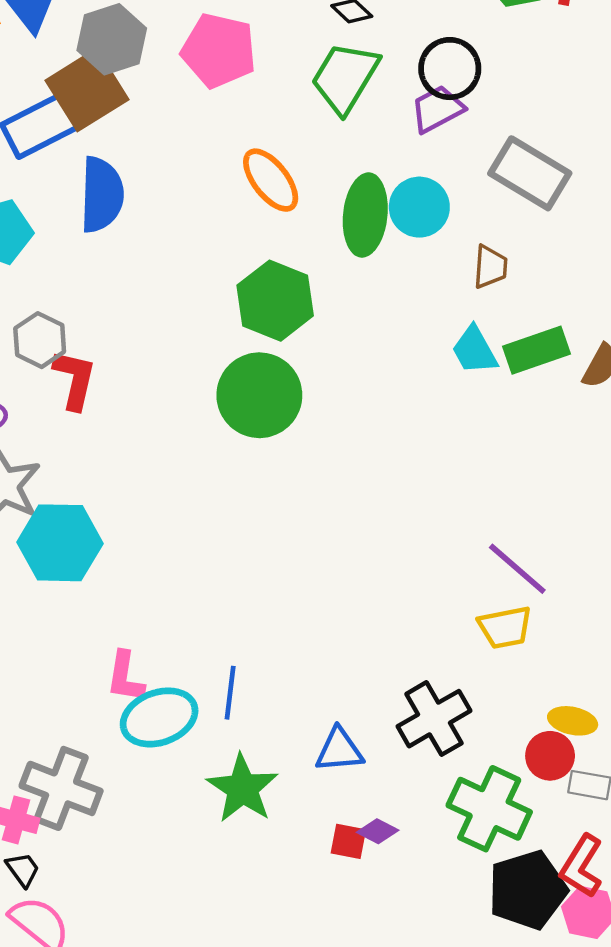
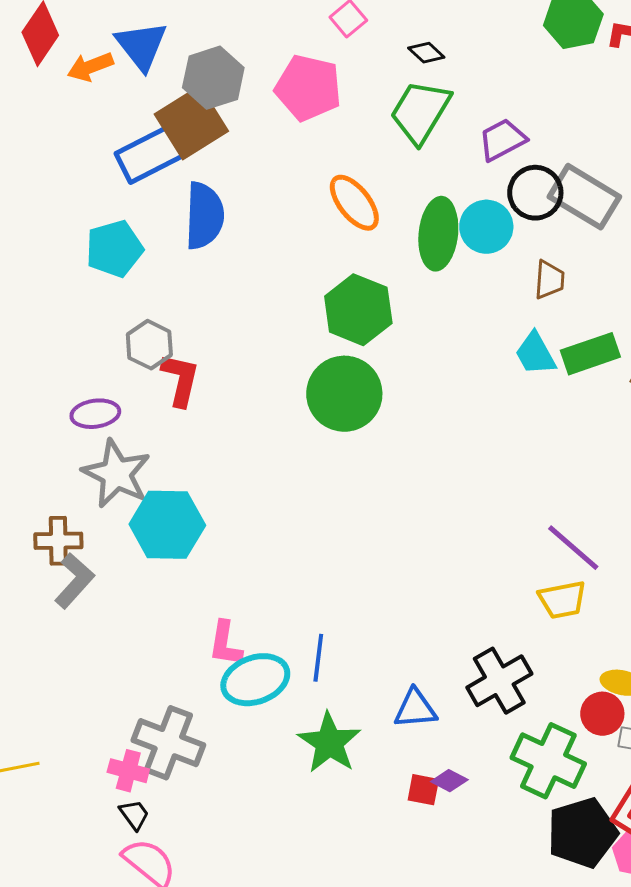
black circle: (450, 69) -> (535, 193), moved

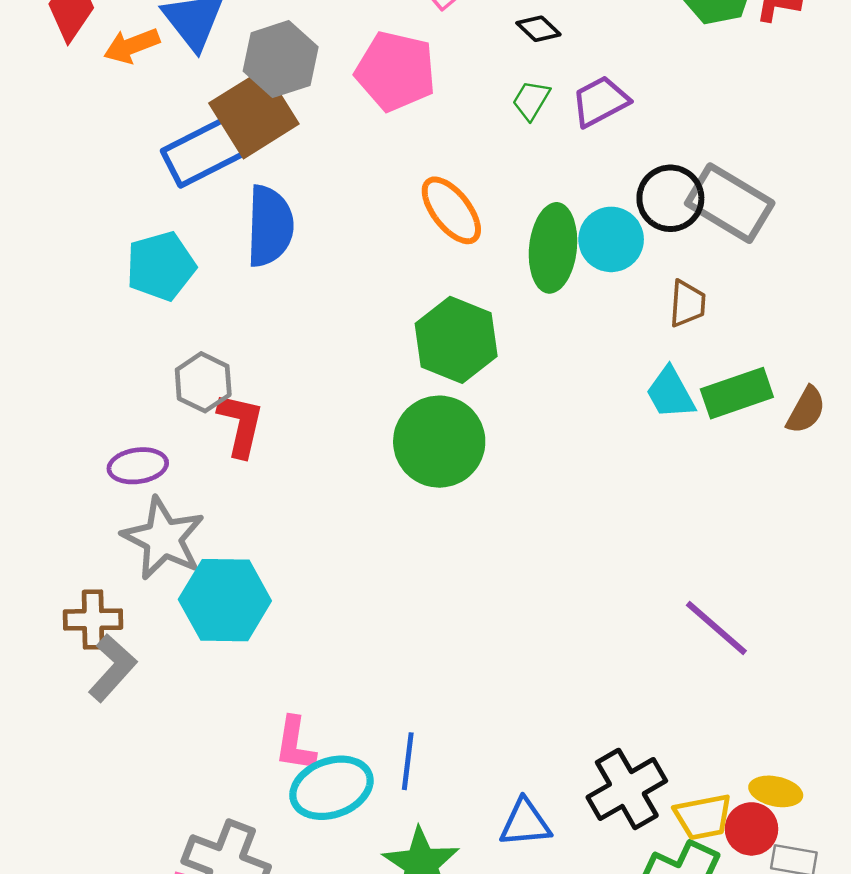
green trapezoid: (420, 112) -> (531, 100), size x0.5
purple trapezoid: (502, 140) -> (600, 101), moved
yellow trapezoid: (562, 600) -> (703, 817), moved

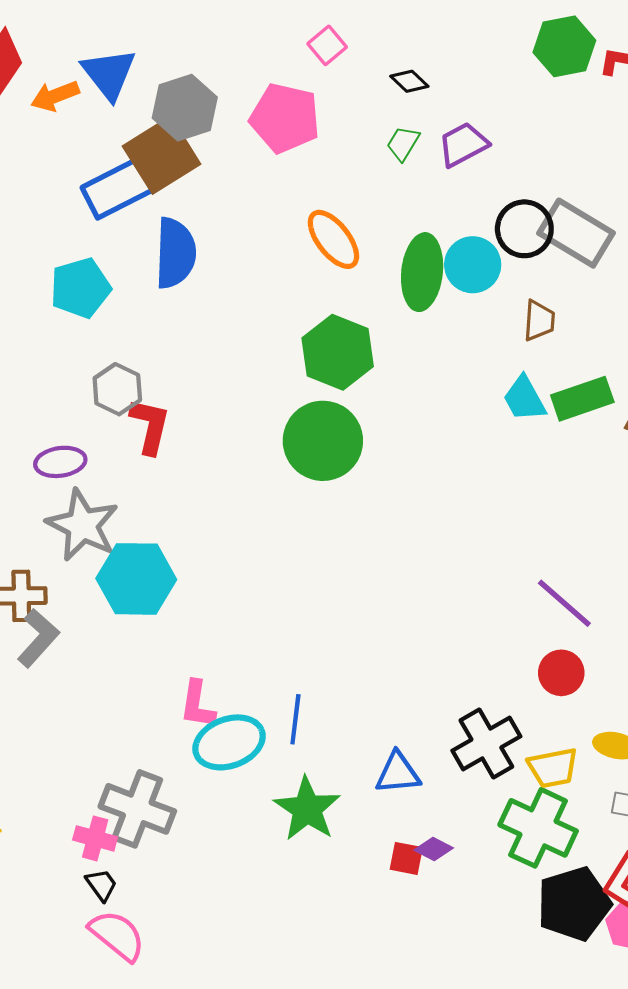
red circle: (752, 829) -> (561, 673), moved

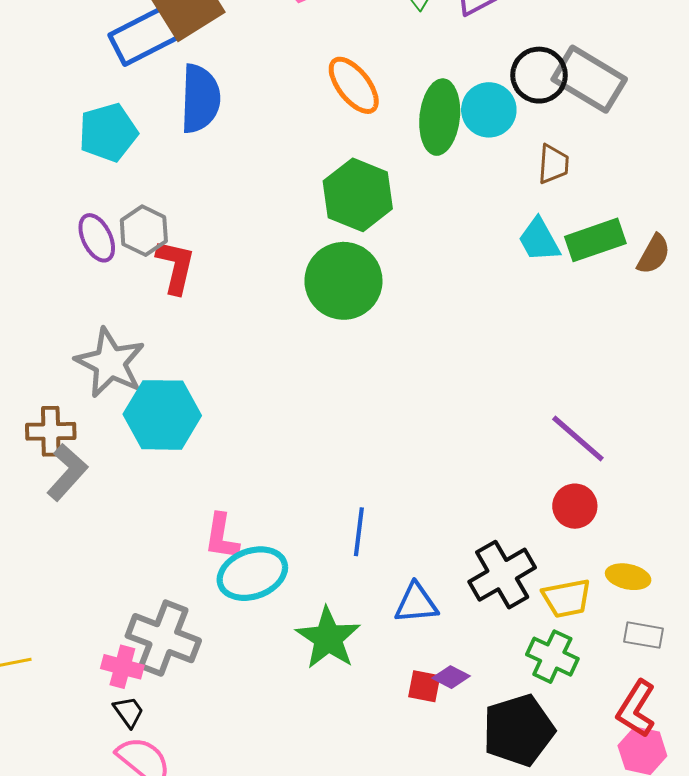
purple ellipse: (60, 462) -> (97, 238), moved, turned 72
blue line: (295, 719) -> (359, 532), moved
green cross: (538, 828) -> (552, 657), size x0.7
black pentagon: (574, 904) -> (519, 730), moved

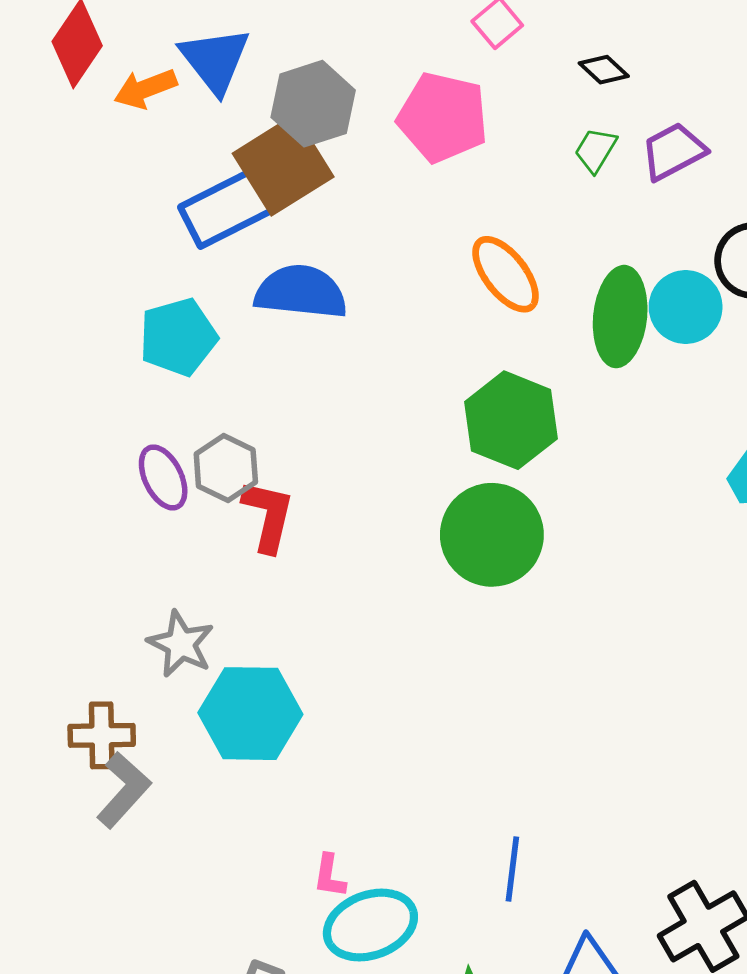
blue semicircle: (200, 99) -> (301, 292), turned -86
gray star: (110, 363) -> (181, 644), size x0.7
pink L-shape: (222, 537) -> (330, 876), size x0.7

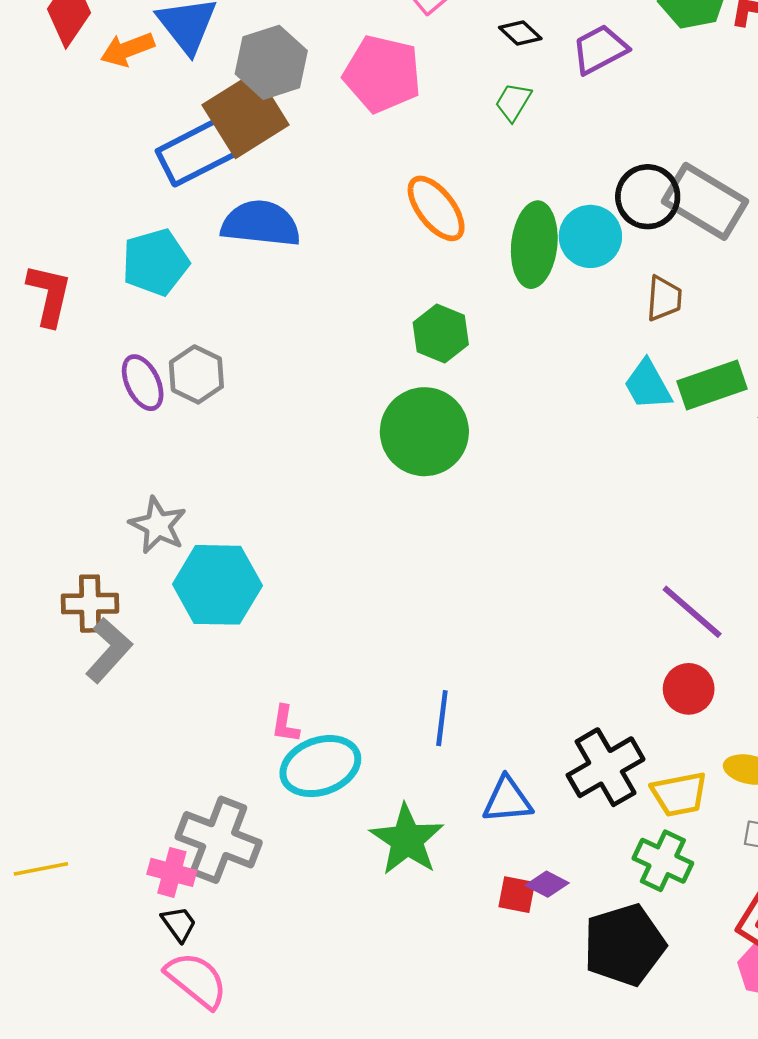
purple trapezoid: (673, 151) -> (600, 49), moved
green hexagon: (511, 420) -> (441, 333), size x0.7
red L-shape: (268, 516) -> (49, 295), moved

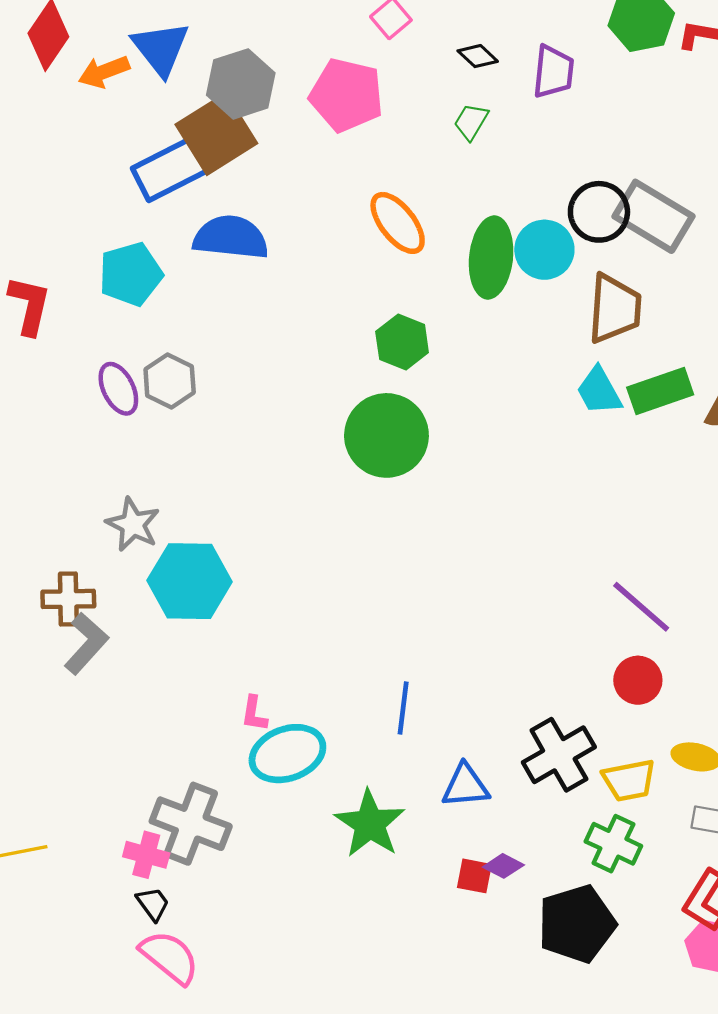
purple trapezoid: (600, 49) -> (553, 72), turned 124
brown trapezoid: (664, 298) -> (615, 309), size x1.6

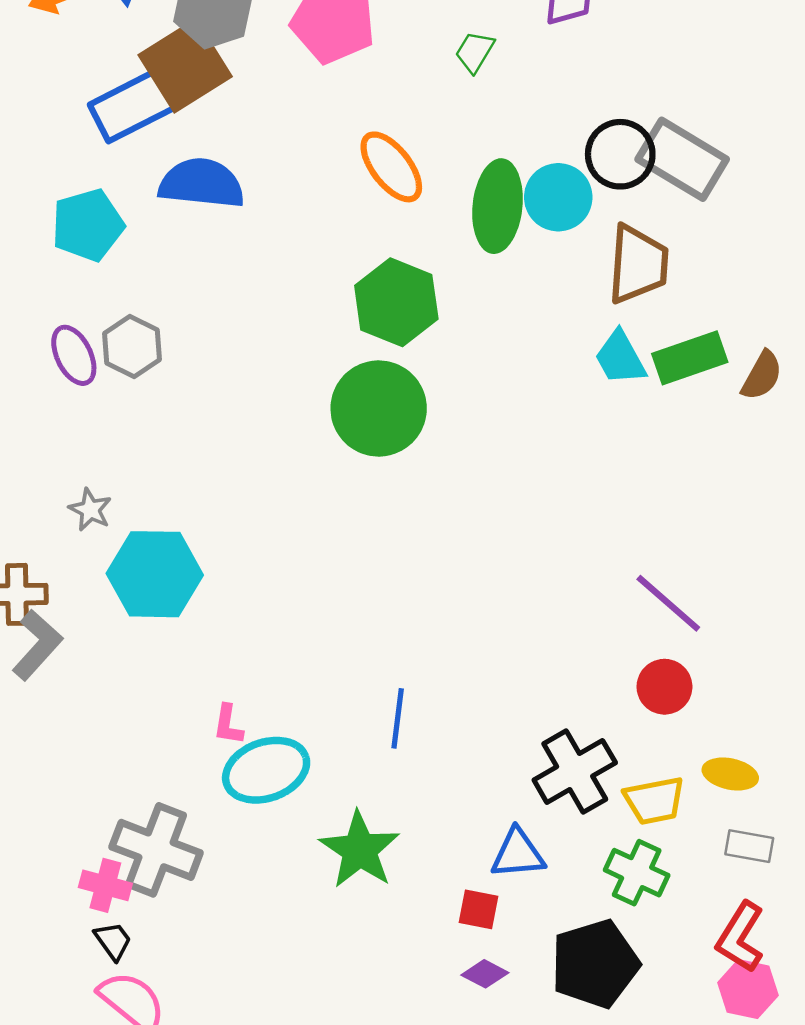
green hexagon: (402, 342) -> (396, 302), size x1.4
gray star: (133, 524) -> (90, 510), size x0.7
blue triangle: (465, 786) -> (518, 854), moved
purple diamond: (503, 866) -> (485, 974), moved

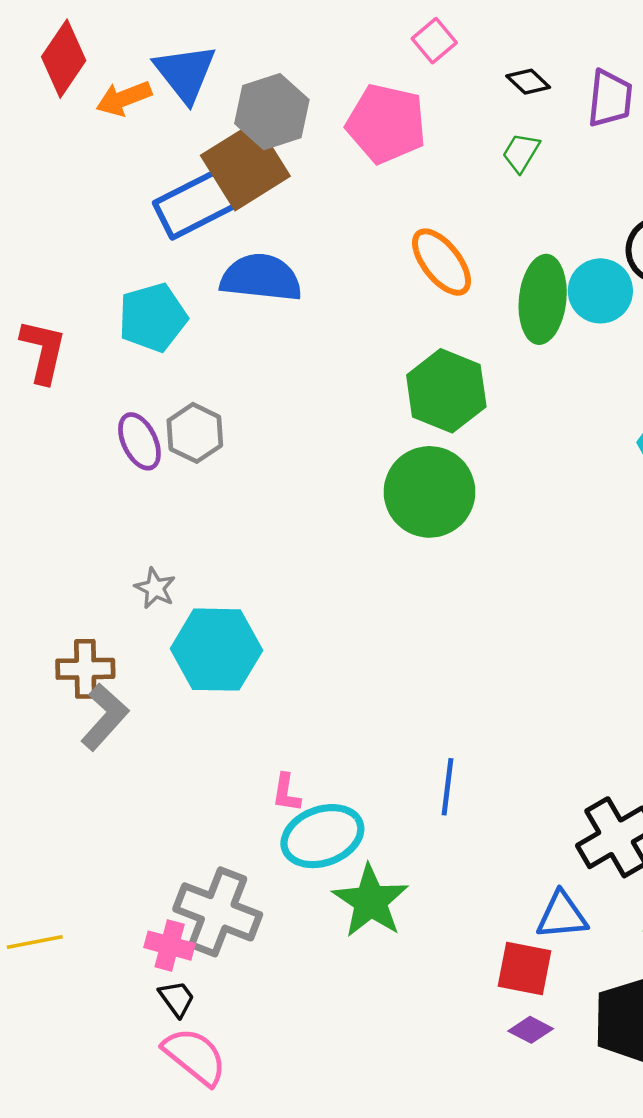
green star: (360, 850) -> (371, 901), moved
red square: (479, 909) -> (525, 968), size x1.4

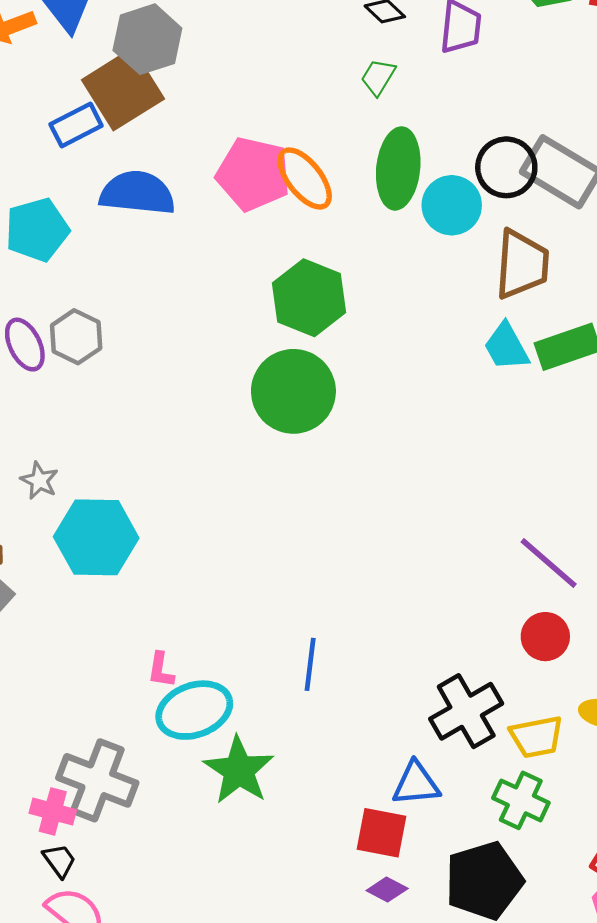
pink pentagon: (386, 124) -> (253, 174), moved
blue rectangle: (195, 204) -> (76, 125), size x0.7
green ellipse: (543, 299) -> (398, 168), moved

